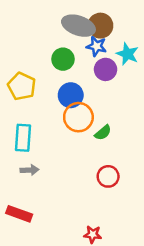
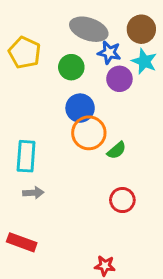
brown circle: (100, 26) -> (141, 29), moved
yellow pentagon: (22, 86) -> (25, 53), moved

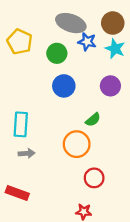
purple circle: (119, 79) -> (110, 86), moved
orange circle: (89, 133) -> (77, 144), moved
red circle: (122, 200) -> (94, 178), moved

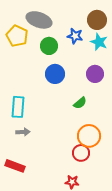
gray ellipse: (71, 23) -> (39, 20), moved
orange circle: (77, 144) -> (89, 136), moved

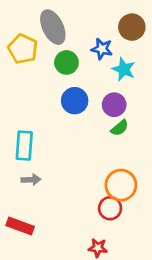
gray ellipse: (39, 20) -> (53, 27), turned 45
cyan star: (99, 42) -> (124, 69), moved
purple circle: (95, 74) -> (114, 105), moved
green semicircle: (80, 103) -> (120, 128), moved

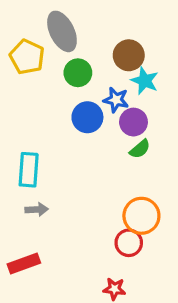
brown circle: (132, 27) -> (129, 55), moved
blue star: (102, 49) -> (116, 100), moved
red rectangle: (20, 226) -> (24, 263), turned -40

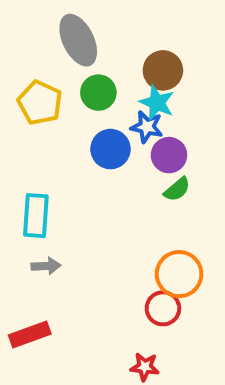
yellow pentagon: (27, 57) -> (40, 103), moved
cyan star: (145, 81) -> (157, 103), moved

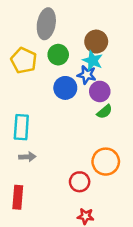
gray ellipse: (78, 40) -> (46, 24), turned 36
red circle: (163, 308) -> (80, 182), moved
red rectangle: (30, 335) -> (18, 197), turned -65

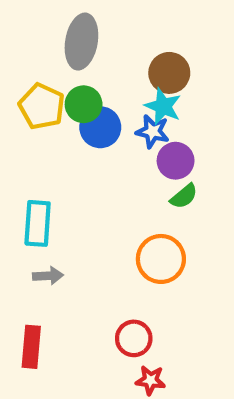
green circle: (58, 55) -> (84, 104), moved
blue circle: (65, 88) -> (100, 127), moved
orange circle: (106, 162) -> (161, 259), moved
red circle: (80, 182) -> (134, 338), moved

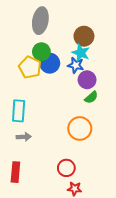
yellow pentagon: (42, 106) -> (30, 67), moved

